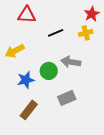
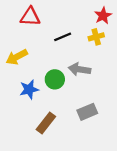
gray rectangle: (67, 98) -> (87, 112), moved
brown rectangle: (29, 110) -> (46, 123), moved

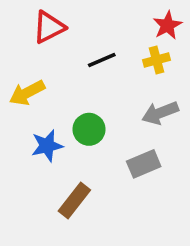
red triangle: (30, 17) -> (49, 27), turned -30
gray arrow: (79, 69) -> (160, 113), moved, turned -30
gray rectangle: (87, 112) -> (144, 164), moved

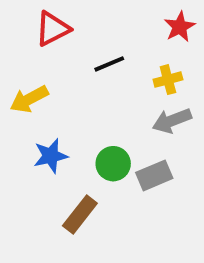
yellow cross: (156, 60) -> (168, 80), moved
green circle: (89, 129) -> (113, 164), moved

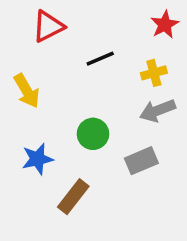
yellow arrow: (29, 99) -> (27, 91), turned -92
blue star: (51, 156) -> (37, 159), moved
green circle: (113, 164) -> (93, 134), moved

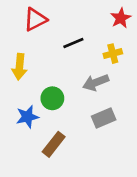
yellow arrow: (27, 91) -> (19, 67), turned 35
gray arrow: (157, 111) -> (96, 83), moved
green circle: (93, 134) -> (52, 98), moved

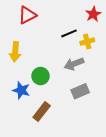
black line: (73, 43) -> (69, 33), moved
blue star: (27, 117) -> (21, 90), turned 30

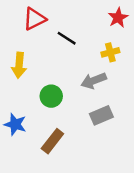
black line: (69, 33) -> (67, 38), moved, turned 56
blue star: (21, 90) -> (15, 124), moved

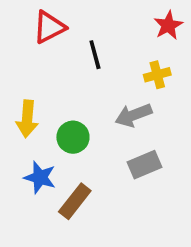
black line: (67, 38) -> (95, 55), turned 42
yellow arrow: (19, 65) -> (27, 119), moved
blue star: (15, 124) -> (40, 177), moved

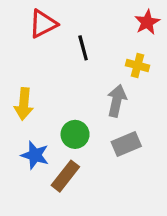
yellow cross: (157, 75) -> (138, 65), turned 30
gray arrow: (133, 115) -> (117, 101), turned 124
green circle: (73, 137) -> (75, 134), moved

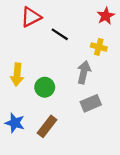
black line: (83, 48) -> (60, 34), turned -42
green circle: (75, 134) -> (45, 87), moved
blue star: (35, 155) -> (15, 123), moved

